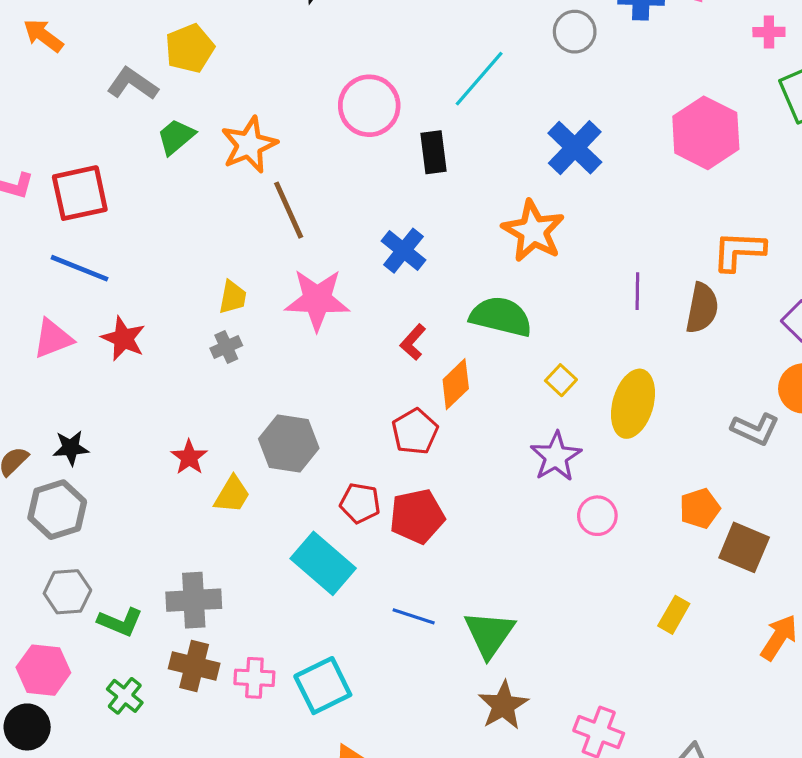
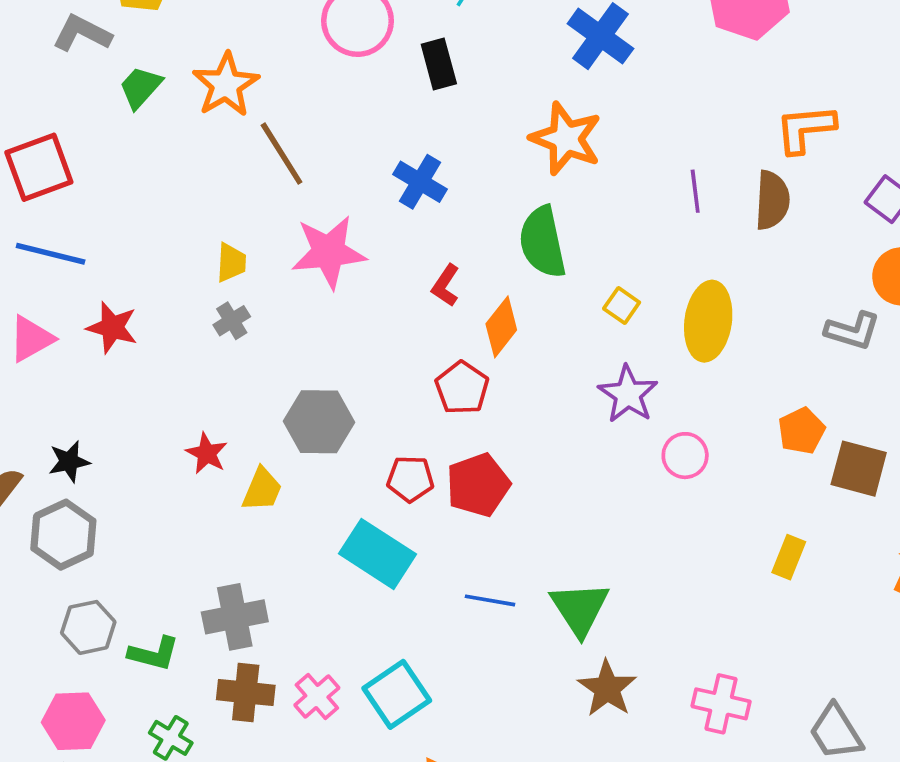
green semicircle: (501, 317) -> (542, 242), turned -108
pink cross: (254, 678) -> (317, 696), turned -36

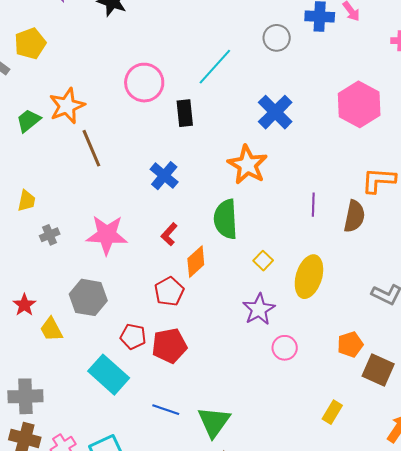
green trapezoid: (140, 87) -> (28, 121), moved
pink star: (329, 252) -> (107, 235), moved
yellow trapezoid: (231, 263) -> (26, 201), moved
yellow trapezoid: (262, 489) -> (51, 329), turned 120

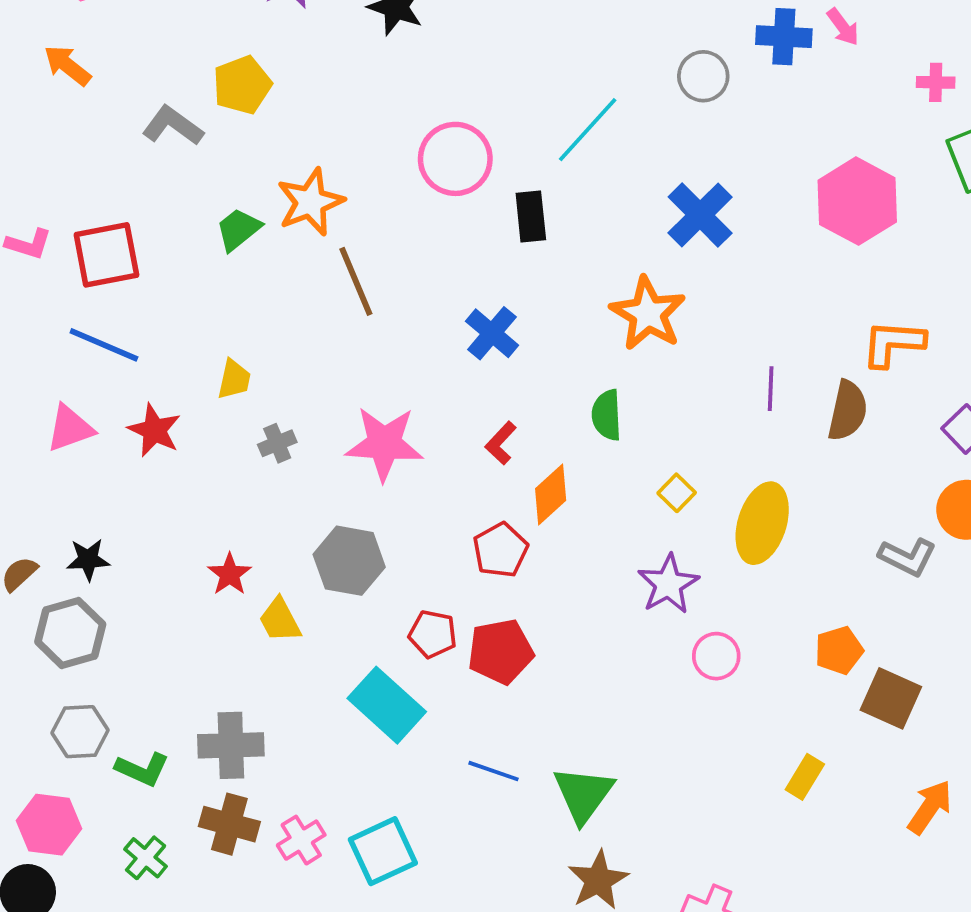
green semicircle: (226, 219) -> (607, 415), size x0.7

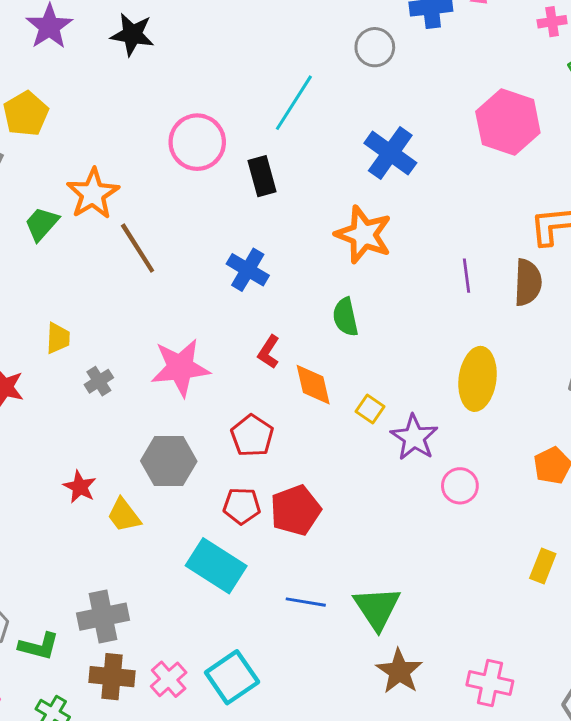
yellow square: (677, 493) -> (370, 409), moved
orange diamond: (551, 494) -> (313, 385), turned -51
red pentagon: (500, 550) -> (252, 436), moved

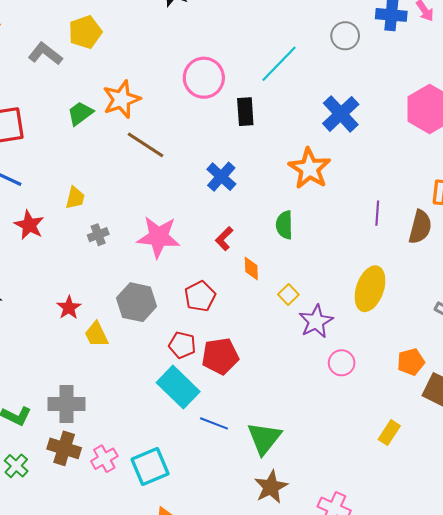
brown line: (138, 248) -> (145, 145), turned -36
orange diamond: (313, 385) -> (251, 269), size x0.7
cyan rectangle: (216, 566) -> (178, 387), moved

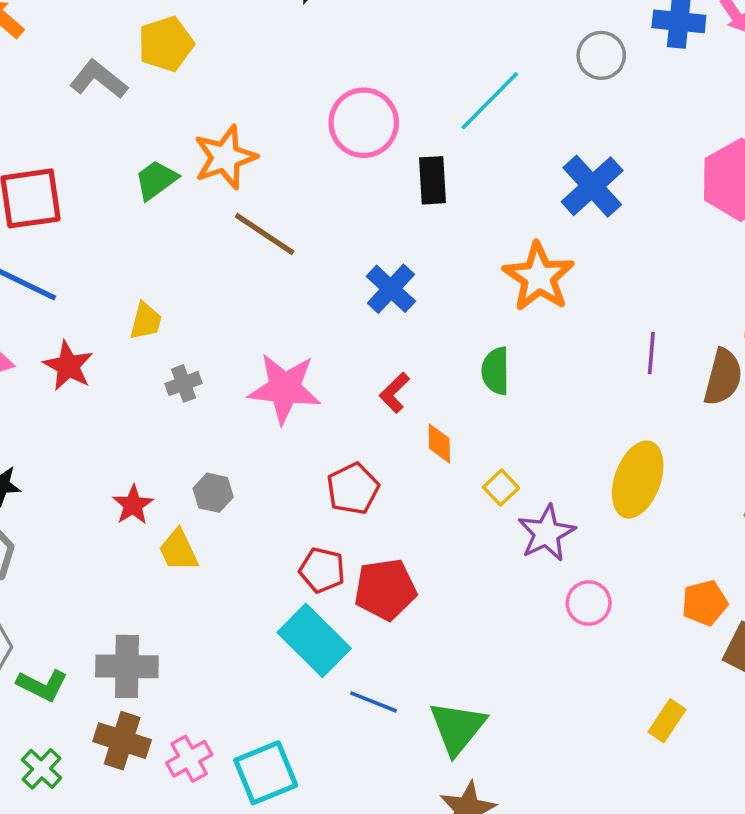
gray hexagon: (137, 302) -> (213, 493), moved, size x0.6

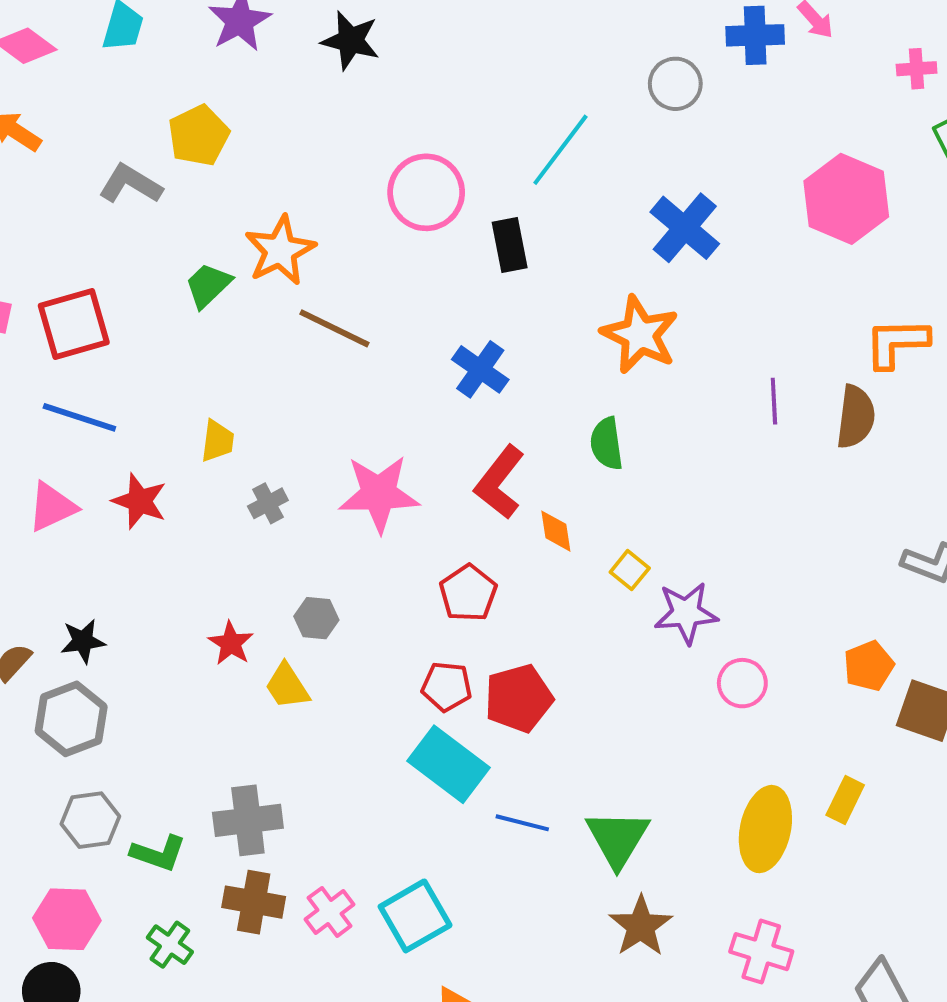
red L-shape: (394, 393) -> (500, 482), size x1.6
yellow ellipse: (638, 480) -> (765, 829), moved
purple star: (546, 533) -> (686, 613), turned 30

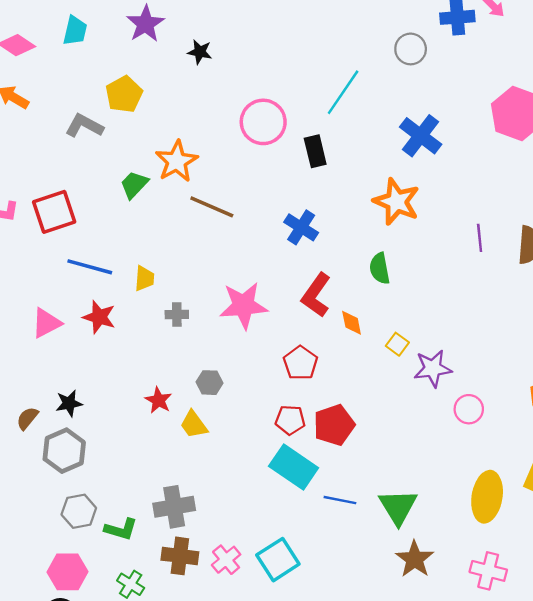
black star: (350, 40) -> (200, 52), moved, size x0.7
blue line: (79, 417) -> (90, 267), moved
gray cross: (268, 503) -> (177, 315), turned 30

